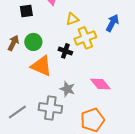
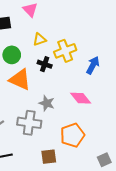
yellow triangle: (72, 19) -> (39, 40), moved
blue arrow: (112, 23) -> (93, 65), moved

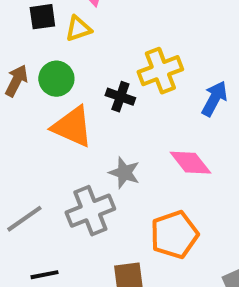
yellow triangle: (39, 40) -> (78, 29), moved
gray cross: (29, 123) -> (90, 211), turned -30

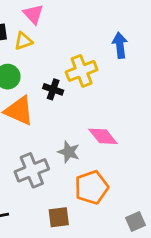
blue arrow: (214, 99) -> (120, 45), moved, turned -35
gray star: (124, 173) -> (69, 152), moved

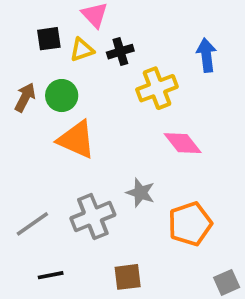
black cross: (53, 89) -> (120, 52), moved, turned -36
pink diamond: (103, 136) -> (183, 143), moved
orange pentagon: (92, 187) -> (190, 224), moved

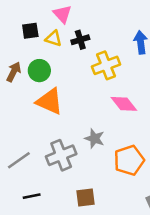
yellow triangle: (82, 50) -> (53, 38), turned 36

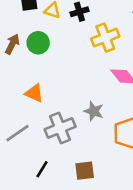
orange triangle: (50, 101) -> (34, 93), moved, size x0.7
black line: (32, 196) -> (42, 169), moved, turned -48

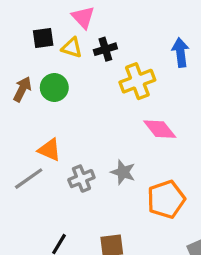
gray cross: (60, 128) -> (81, 179), moved, size x0.7
gray line: (17, 133) -> (29, 179), moved

